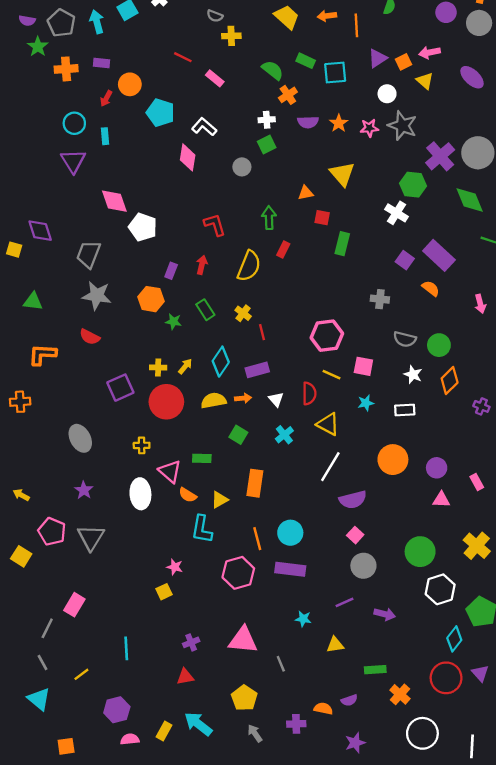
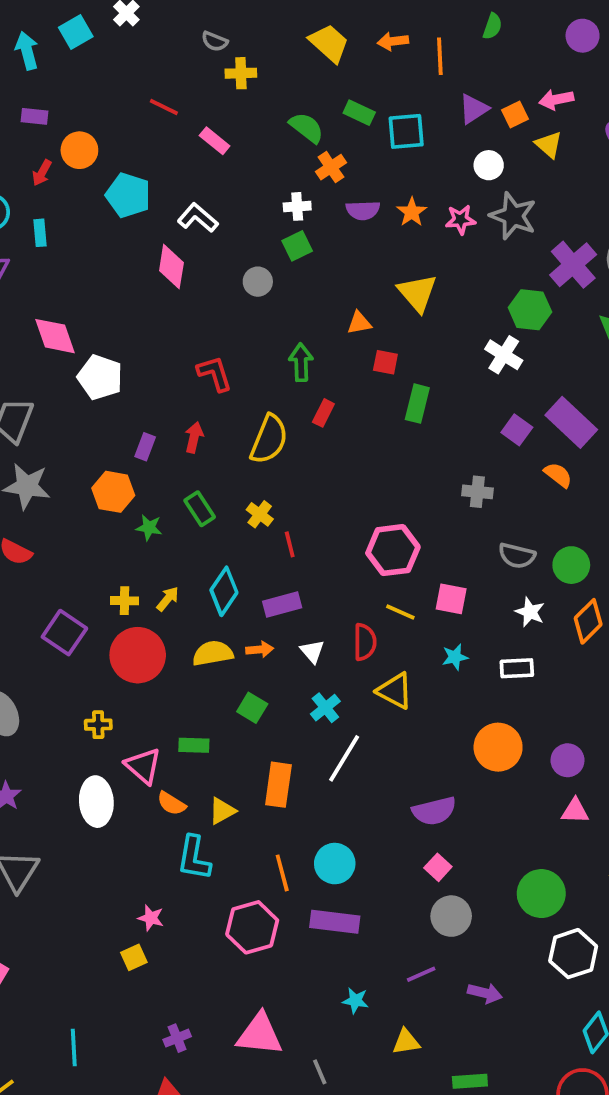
purple square: (120, 388) -> (64, 633), turned -32
white line: (330, 467) -> (344, 758), moved

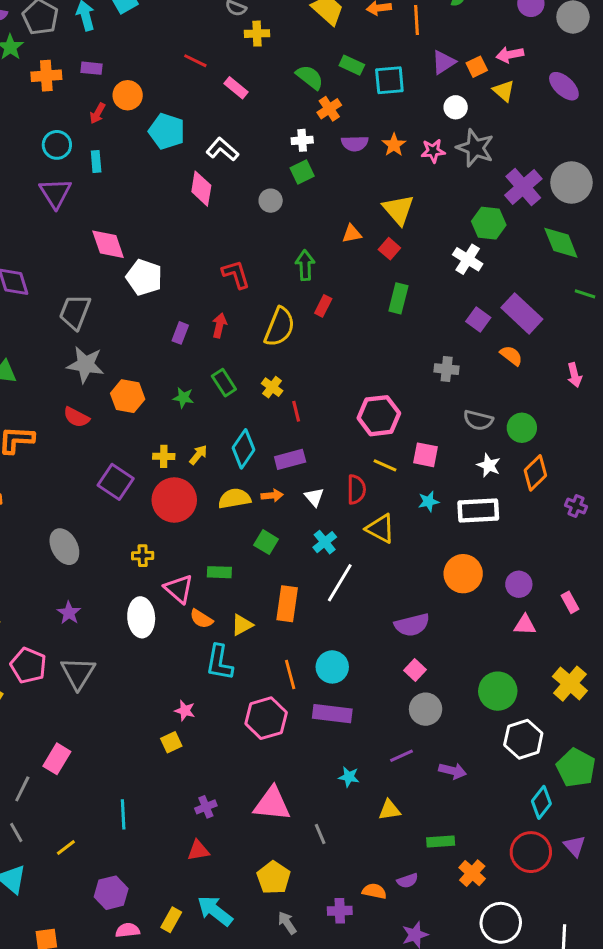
red square: (385, 362) -> (389, 249), moved, turned 30
orange hexagon: (113, 492) -> (128, 396), moved
white rectangle: (517, 668) -> (478, 511), size x1.5

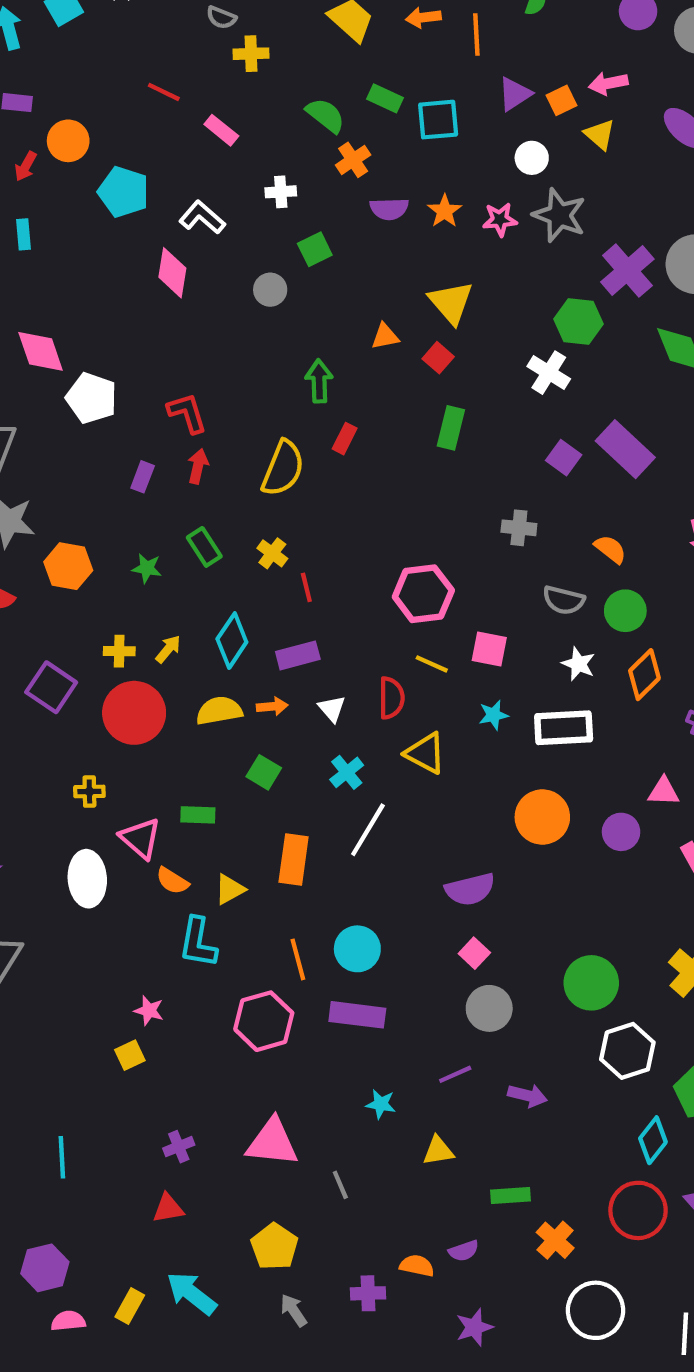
white cross: (302, 140) -> (281, 192), moved
red L-shape: (236, 274) -> (187, 413), moved
orange semicircle: (511, 356) -> (610, 549), moved
pink triangle: (525, 625) -> (664, 791), moved

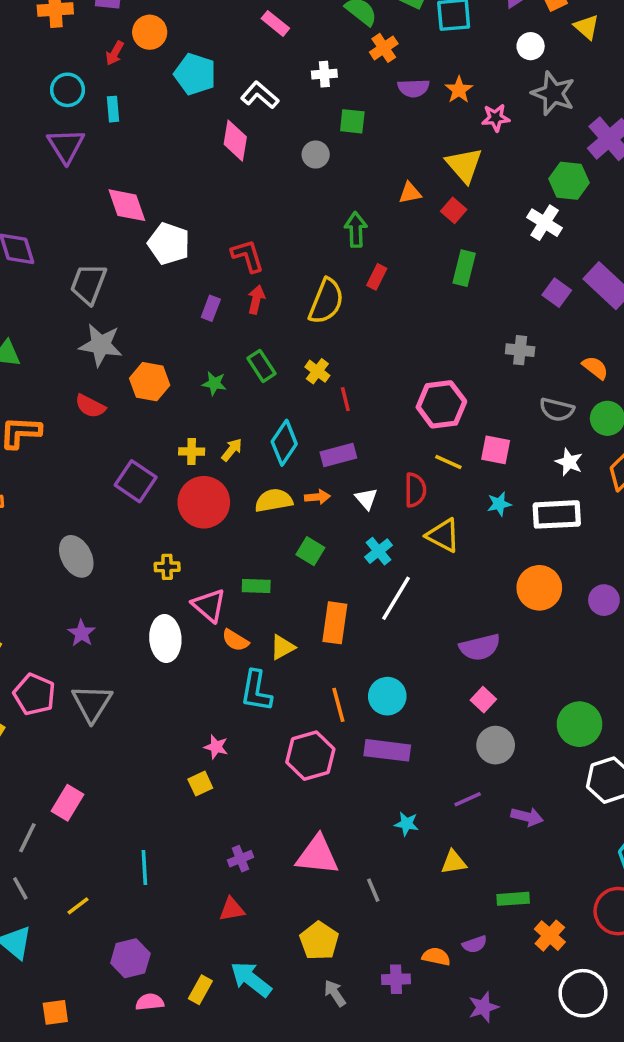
pink star: (500, 219) -> (496, 118), moved
green square: (315, 249) -> (352, 121), turned 32

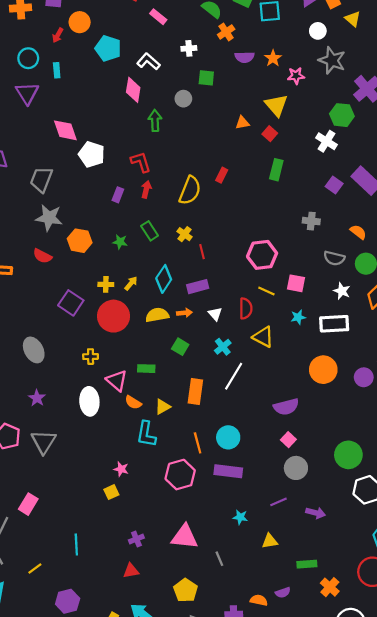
green arrow: (356, 230) -> (155, 121), moved

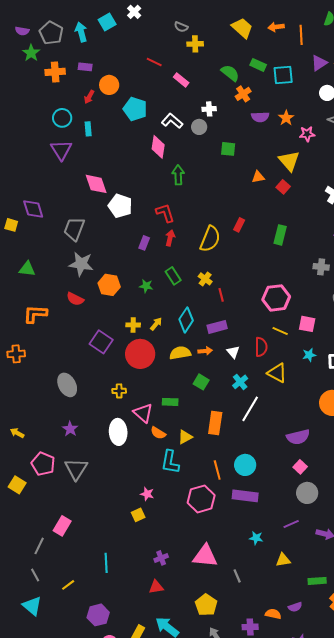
green square: (206, 78) -> (228, 149), moved
gray circle: (183, 99) -> (199, 127), moved
green rectangle: (276, 170) -> (280, 235), moved

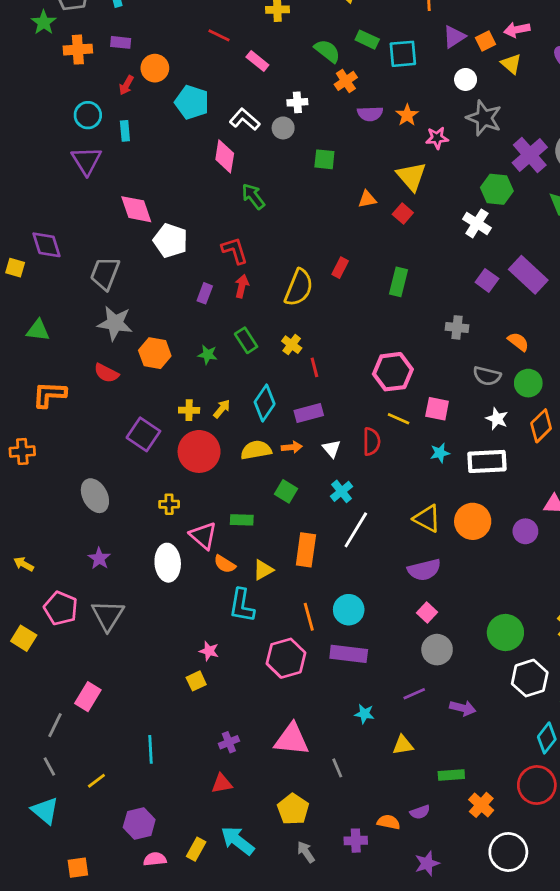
green arrow: (178, 175) -> (253, 196), turned -36
yellow triangle: (277, 373) -> (427, 518), moved

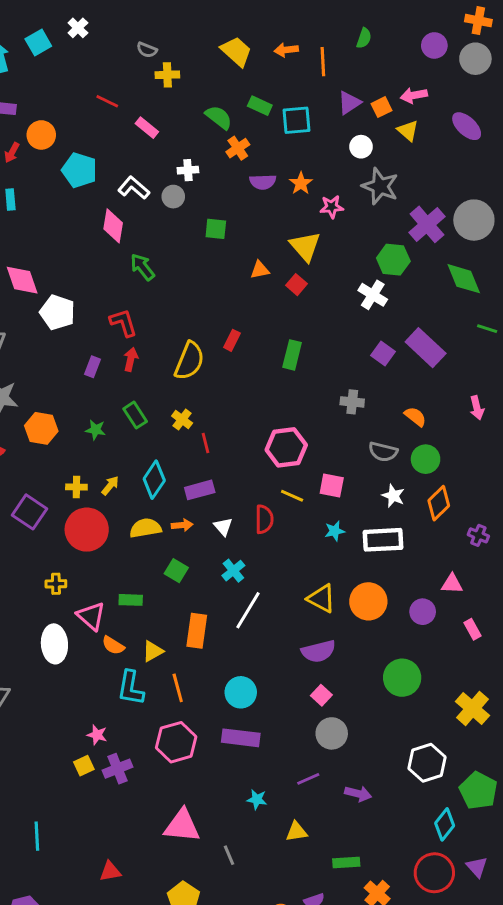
orange line: (309, 617) -> (178, 688), moved
green circle: (505, 632) -> (402, 678), moved
purple cross: (229, 742) -> (118, 769), moved, size x1.4

